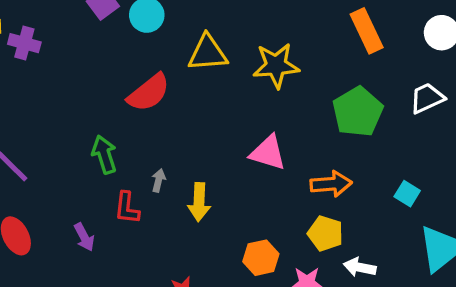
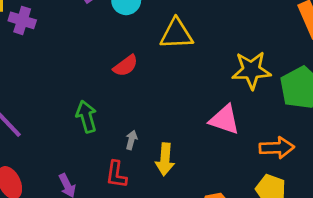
yellow star: (276, 66) -> (251, 70), moved
red semicircle: (149, 93) -> (126, 66), size x0.7
red L-shape: (127, 208) -> (116, 174), moved

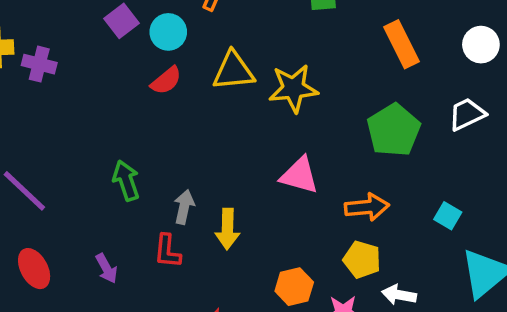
red semicircle: (126, 66) -> (166, 81), moved
yellow star: (251, 70) -> (293, 88), moved
gray arrow: (131, 140) -> (184, 207), size x1.4

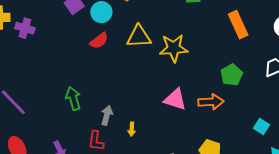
green pentagon: (394, 130) -> (232, 75), size x0.7
orange arrow: (367, 207) -> (211, 102), moved
yellow arrow: (227, 229) -> (132, 129), size x0.6

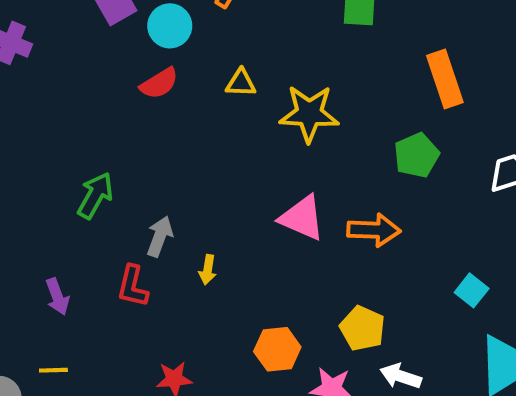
yellow triangle: (139, 37) -> (241, 83), size x0.6
green pentagon: (232, 75) -> (417, 155), moved
green arrow: (73, 98) -> (95, 195), turned 40

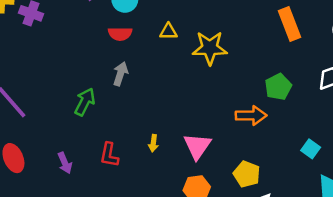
red semicircle: (159, 83) -> (120, 34), turned 35
green pentagon: (417, 155) -> (278, 87), moved
pink triangle: (302, 218) -> (197, 146), moved, turned 44
gray arrow: (160, 236) -> (120, 74), moved

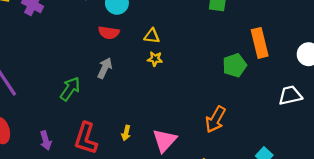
yellow star: (210, 48) -> (155, 59), moved, size x0.5
green pentagon: (278, 87) -> (235, 65), moved
orange arrow: (251, 115) -> (215, 119), turned 112
red L-shape: (109, 155) -> (86, 138), size x1.4

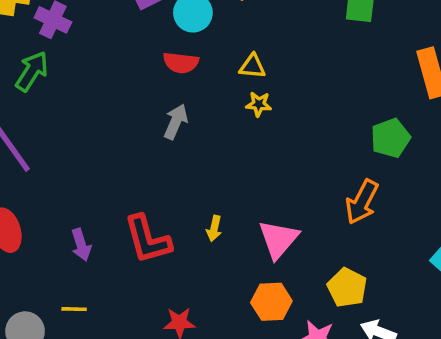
green pentagon: (235, 65) -> (390, 138), moved
green arrow: (70, 89) -> (32, 71), moved
red L-shape: (86, 138) -> (148, 239), turned -32

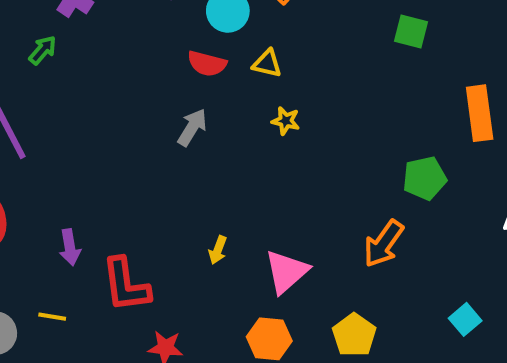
yellow triangle: (252, 66) -> (267, 64), moved
green arrow: (32, 71) -> (43, 50), size x0.7
red L-shape: (148, 239) -> (126, 285), moved

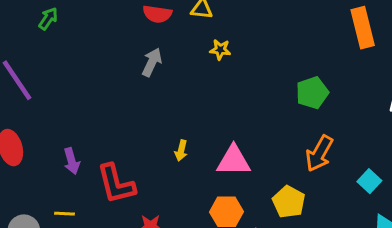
green arrow: (43, 50) -> (48, 19), moved
green pentagon: (425, 178) -> (312, 93), moved
orange arrow: (384, 244) -> (319, 153), moved
pink triangle: (287, 272) -> (234, 161), turned 48

